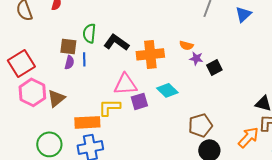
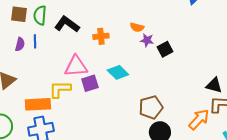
brown square: (68, 46) -> (19, 14), moved
orange cross: (150, 54) -> (101, 36), size x0.6

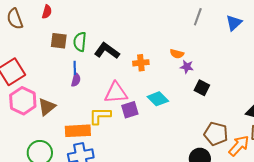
purple semicircle: (20, 44) -> (76, 80), moved
black square: (165, 49) -> (202, 88), moved, turned -35
brown pentagon: (151, 107) -> (216, 134), moved, turned 30

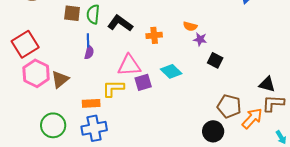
orange rectangle: (78, 131) -> (91, 103), size x0.7

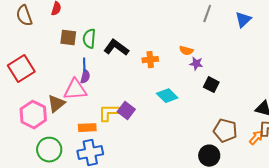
pink triangle: (129, 65) -> (75, 90), moved
pink hexagon: (36, 73) -> (33, 115), moved
purple square: (143, 82) -> (126, 111), moved, turned -36
orange arrow: (252, 118) -> (256, 138), moved, size x0.7

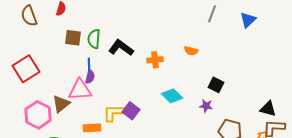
purple star: (196, 64) -> (206, 106), moved

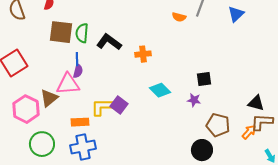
brown square: (73, 38) -> (61, 32), size x1.4
orange semicircle: (191, 51) -> (179, 17), moved
black square: (216, 85) -> (204, 79), turned -35

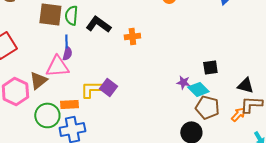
black square: (204, 79) -> (210, 67), moved
cyan diamond: (160, 90) -> (198, 89), moved
green circle: (42, 144) -> (47, 115), moved

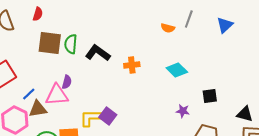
blue line: (66, 41) -> (29, 94), moved, turned 48
brown triangle: (38, 80) -> (38, 109), turned 30
cyan diamond: (198, 89) -> (177, 70), moved

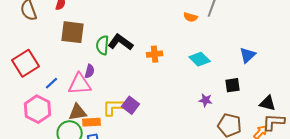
blue triangle: (225, 25) -> (248, 55), moved
green semicircle: (71, 44) -> (103, 45), moved
brown triangle: (38, 109) -> (78, 112), moved

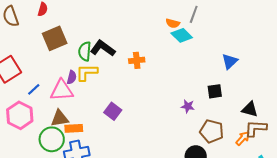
brown square: (73, 32) -> (55, 38), turned -30
cyan diamond: (200, 59) -> (182, 35), moved
yellow L-shape: (114, 107) -> (87, 72), moved

